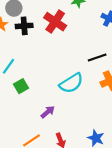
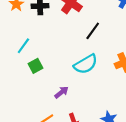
black line: (97, 58) -> (93, 31), moved, turned -36

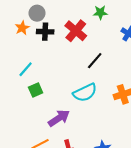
purple arrow: (61, 92) -> (59, 118), size x1.5

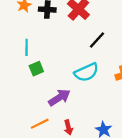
cyan line: (26, 69) -> (27, 47), turned -42

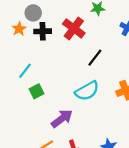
cyan line: (27, 47) -> (25, 71), turned 42

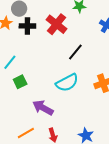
purple arrow: (62, 118) -> (43, 108), turned -115

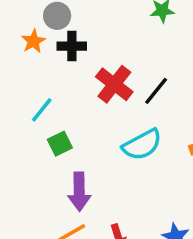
red cross: (56, 24) -> (114, 84), moved
purple arrow: (43, 108) -> (79, 192), moved, turned -120

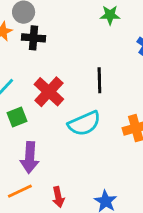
red cross: (114, 84) -> (49, 92), moved
black line: (156, 91) -> (99, 80), turned -45

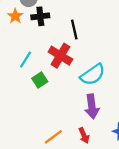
black line: (99, 80) -> (74, 29), moved
purple arrow: (30, 158) -> (92, 106), moved

